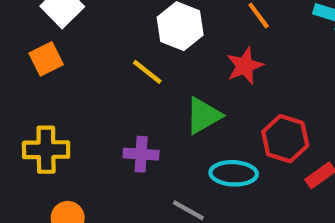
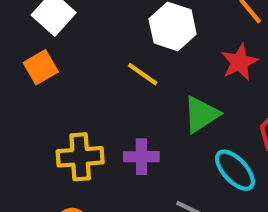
yellow cross: (46, 150) -> (80, 157), moved
cyan ellipse: (234, 173) -> (235, 170), turned 48

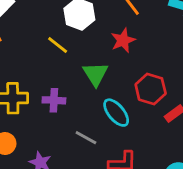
green triangle: (201, 114) -> (95, 74), turned -32

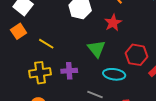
yellow line: (58, 45) -> (46, 44), moved
cyan ellipse: (116, 113) -> (114, 74), turned -35

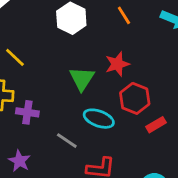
red star: (113, 23) -> (117, 64), moved
purple cross: (69, 71) -> (27, 112), moved

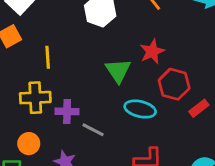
yellow line: (15, 57) -> (48, 57), turned 50
gray line: (67, 141) -> (93, 130), moved

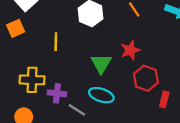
yellow line: (48, 57) -> (56, 42), moved
red rectangle: (199, 108) -> (164, 99), turned -42
cyan ellipse: (140, 109) -> (101, 95), moved

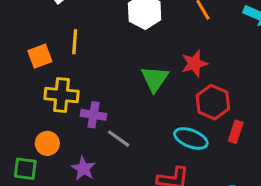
orange square: (16, 28) -> (40, 56), moved
yellow line: (56, 42) -> (75, 42), moved
cyan ellipse: (101, 95) -> (191, 138), moved

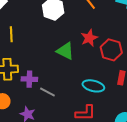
green triangle: (155, 79) -> (65, 51), turned -30
red hexagon: (213, 102) -> (111, 50), moved

